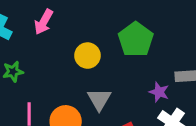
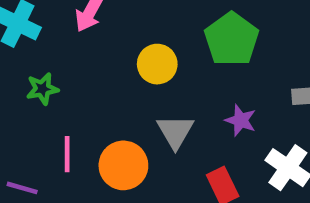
purple star: (159, 92) -> (241, 120), moved

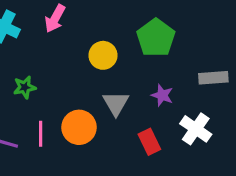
green star: (42, 89) -> (25, 87), moved
pink line: (67, 154) -> (41, 134), moved

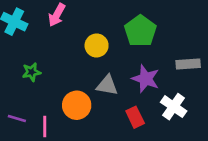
purple star: (162, 95) -> (146, 79), size x1.5
gray triangle: (116, 103) -> (107, 85), turned -50
pink line: (41, 134) -> (45, 126), moved

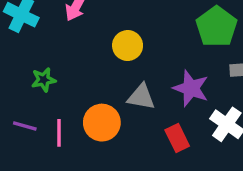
green pentagon: (140, 31) -> (217, 27), moved
purple line: (17, 119) -> (25, 126), moved
pink line: (45, 126) -> (59, 133), moved

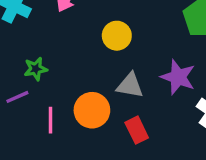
purple line: (25, 126) -> (17, 97), moved, turned -40
red rectangle: (177, 138) -> (137, 130), moved

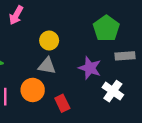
gray triangle: (130, 85) -> (47, 66), moved

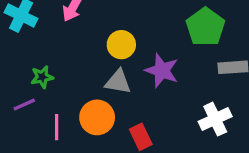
purple star: (90, 68) -> (162, 71), moved
white cross: (113, 91) -> (215, 119), turned 30

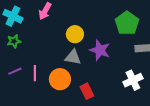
green star: (42, 77) -> (14, 41), moved
pink line: (57, 127) -> (35, 73), moved

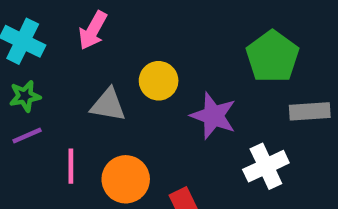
gray triangle: (73, 57) -> (108, 105), moved
purple line: (15, 71) -> (27, 135), moved
white cross: (133, 80) -> (266, 166), moved

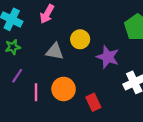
purple line: (27, 135) -> (17, 76), moved, turned -32
pink line: (71, 166) -> (36, 92), moved

